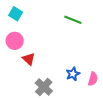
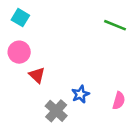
green line: (73, 20) -> (115, 25), moved
blue star: (73, 74) -> (80, 94), moved

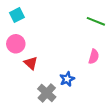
cyan square: (20, 18) -> (17, 15), turned 32
pink semicircle: (119, 101) -> (94, 57), moved

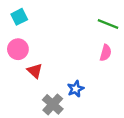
pink semicircle: (94, 57) -> (106, 53), moved

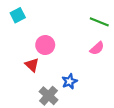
pink circle: (18, 49) -> (45, 45), moved
pink semicircle: (106, 53) -> (97, 48), turned 32

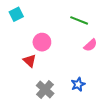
green line: (99, 22) -> (79, 20), moved
blue star: (69, 81) -> (78, 84), moved

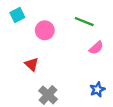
pink circle: (42, 42) -> (45, 30), moved
blue star: (78, 84) -> (97, 89), moved

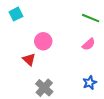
green line: (84, 22) -> (91, 18), moved
pink circle: (45, 30) -> (43, 41), moved

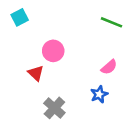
pink semicircle: (89, 44) -> (109, 67), moved
blue star: (90, 83) -> (99, 94), moved

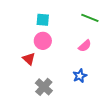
cyan square: (20, 17) -> (43, 20), moved, turned 32
pink semicircle: (109, 67) -> (85, 46), moved

